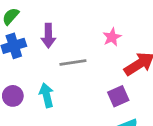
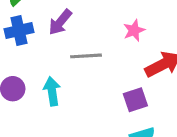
purple arrow: (48, 36) -> (60, 22), turned 35

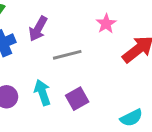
purple square: (135, 100) -> (77, 99), moved

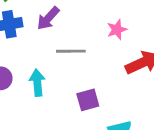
purple square: (77, 99) -> (88, 100), moved

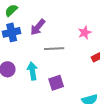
purple square: (88, 100) -> (56, 83), moved

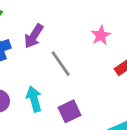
gray line: (54, 49) -> (61, 64), turned 66

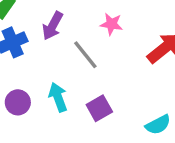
pink star: (101, 35) -> (111, 24), moved, turned -30

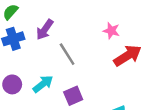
pink star: (111, 24) -> (111, 31), moved
cyan arrow: (58, 97) -> (43, 84), turned 65

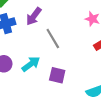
purple square: (73, 96) -> (57, 75), turned 35

